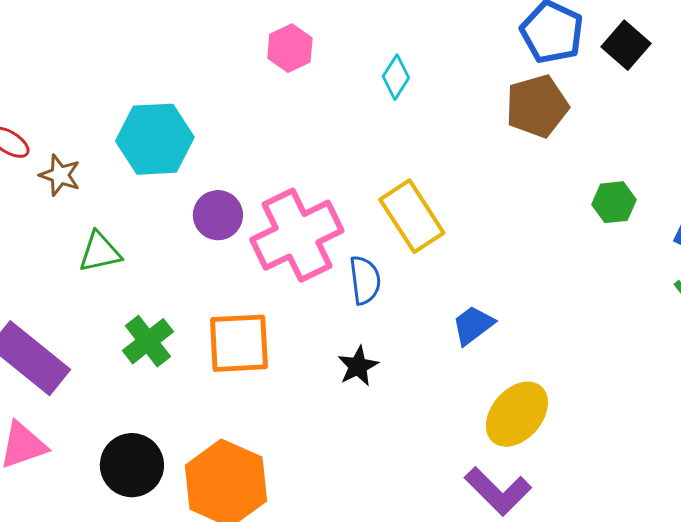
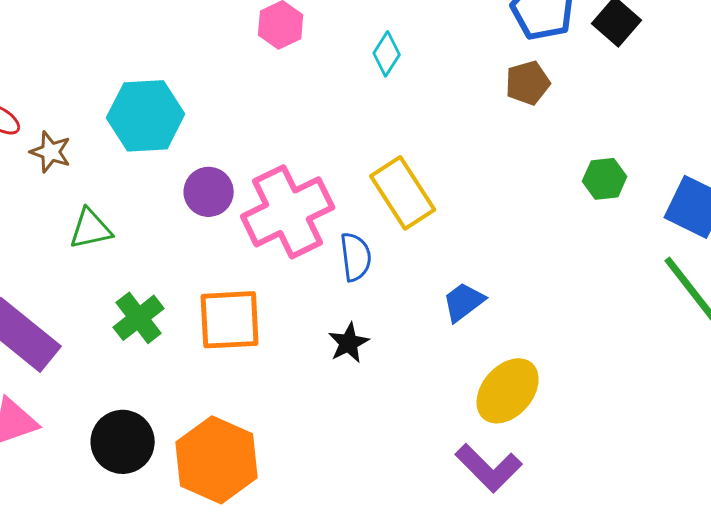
brown pentagon: (537, 106) -> (528, 83), size x0.7

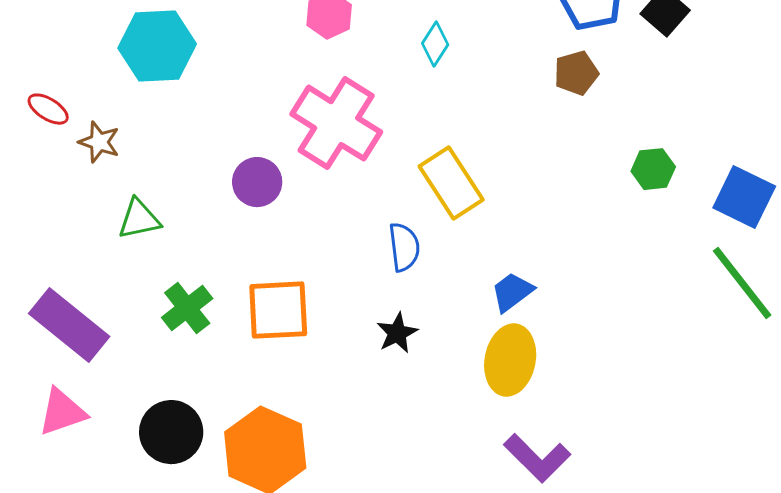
cyan hexagon: (146, 116) -> (157, 46), moved
pink cross: (288, 212) -> (336, 123), moved, turned -32
yellow ellipse: (508, 391) -> (510, 360), moved, turned -30

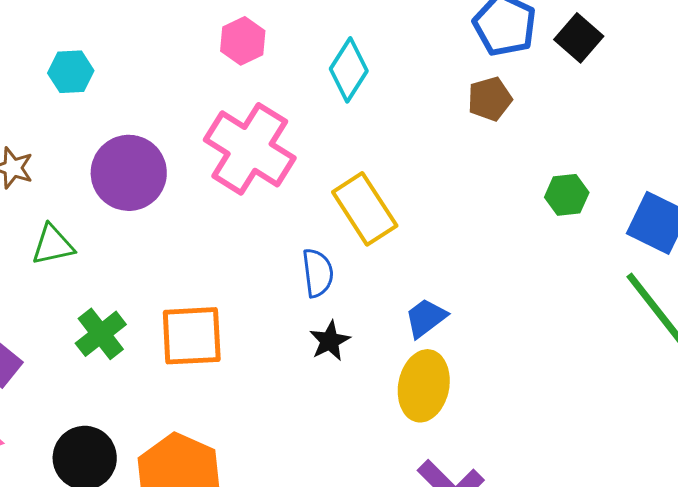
cyan diamond: (435, 44) -> (349, 70), size x1.4
cyan hexagon: (157, 46) -> (71, 72), size x0.6
purple circle: (257, 182) -> (129, 173), moved, size x1.5
black star: (397, 333) -> (330, 341), moved

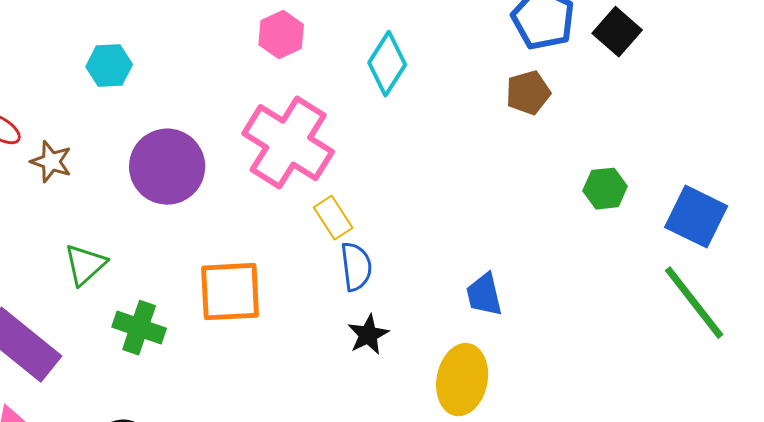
yellow rectangle: (365, 209) -> (333, 218), moved, size x0.6
green triangle: (53, 245) -> (85, 265), moved, turned -30
blue trapezoid: (426, 318) -> (484, 295), moved, turned -66
green cross: (101, 334) -> (139, 328), turned -33
orange square: (192, 336) -> (230, 292), moved

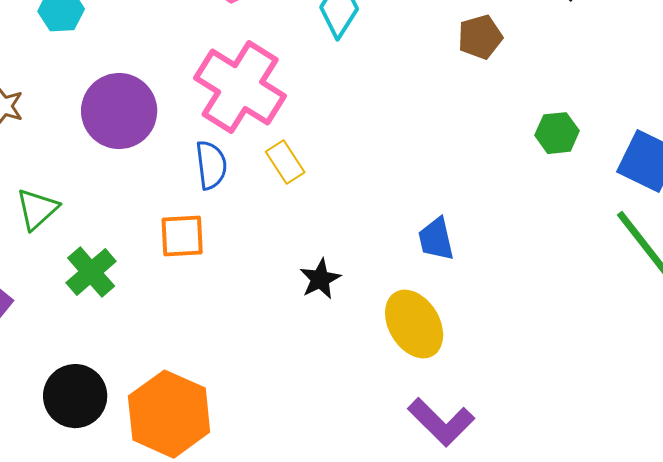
blue semicircle: (356, 267) -> (211, 165), moved
orange square: (230, 292) -> (182, 236), size x0.7
green cross: (139, 328) -> (91, 272), turned 30
yellow ellipse: (462, 380) -> (414, 324), turned -42

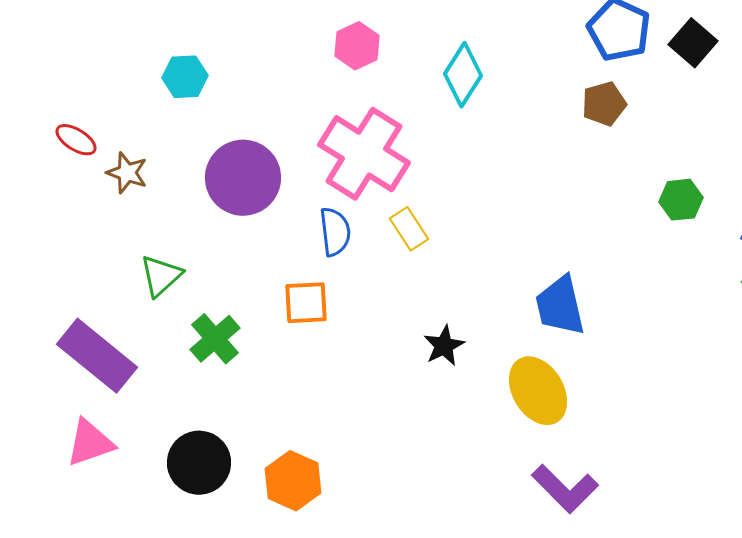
blue trapezoid: (436, 239) -> (560, 306), size x1.4
orange hexagon: (169, 414) -> (293, 481), size x0.7

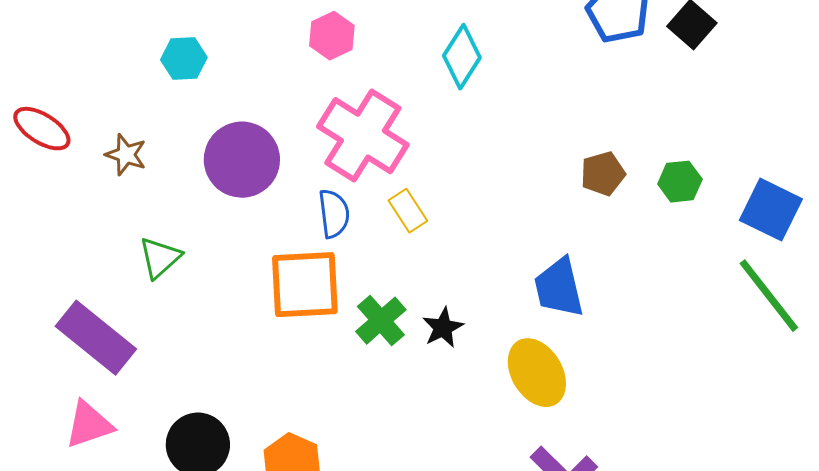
pink hexagon: (357, 46) -> (332, 36), moved
brown pentagon: (604, 104) -> (603, 174), moved
red ellipse: (76, 140) -> (42, 129), moved, size x1.4
orange square: (306, 303) -> (305, 285), size x1.6
green cross: (215, 339) -> (381, 321), moved

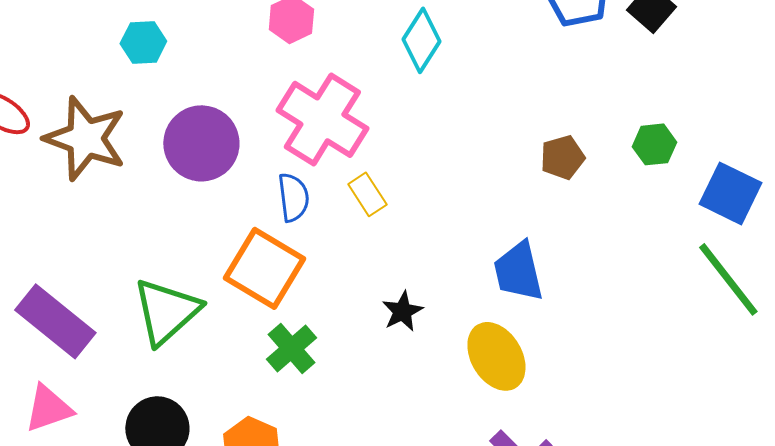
brown star: (126, 155) -> (85, 138), size x2.0
green hexagon: (680, 182) -> (654, 144), moved
green triangle: (160, 258) -> (166, 311), moved, size x1.6
orange square: (305, 285) -> (264, 268), turned 34
green cross: (381, 321) -> (291, 348), moved

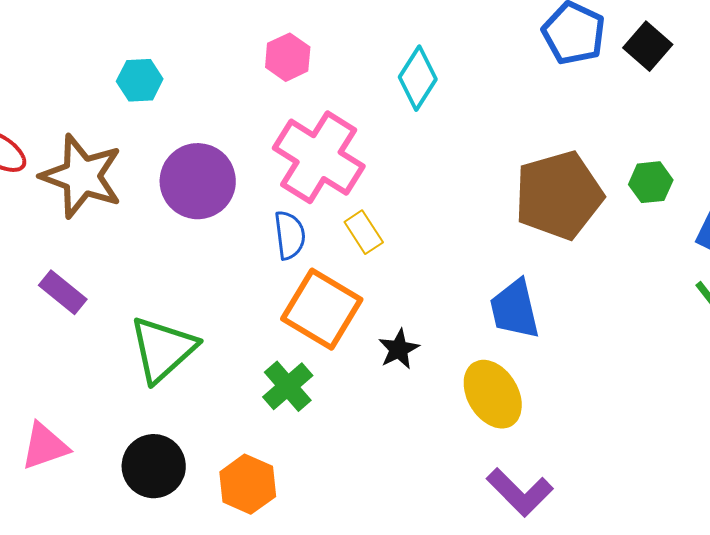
brown pentagon: (562, 157) -> (559, 195), size x2.0
orange square: (264, 268) -> (322, 309), moved
purple rectangle: (55, 321) -> (63, 292), moved, size x0.6

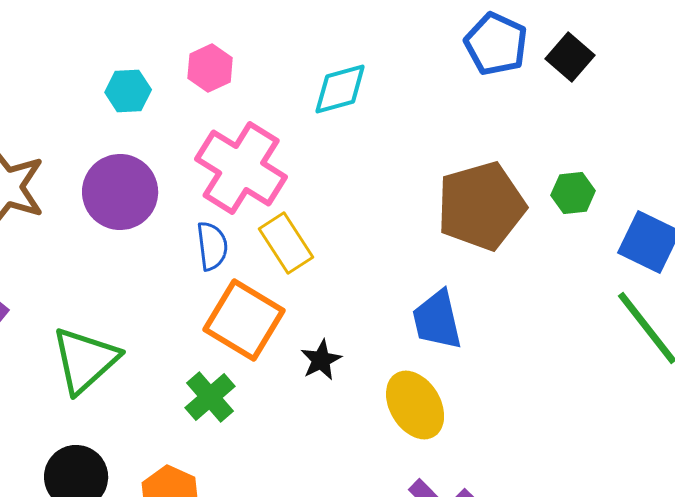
cyan diamond: (418, 78) -> (340, 89), turned 42
cyan hexagon: (140, 80) -> (128, 91), moved
yellow rectangle: (364, 232) -> (286, 243), size x1.4

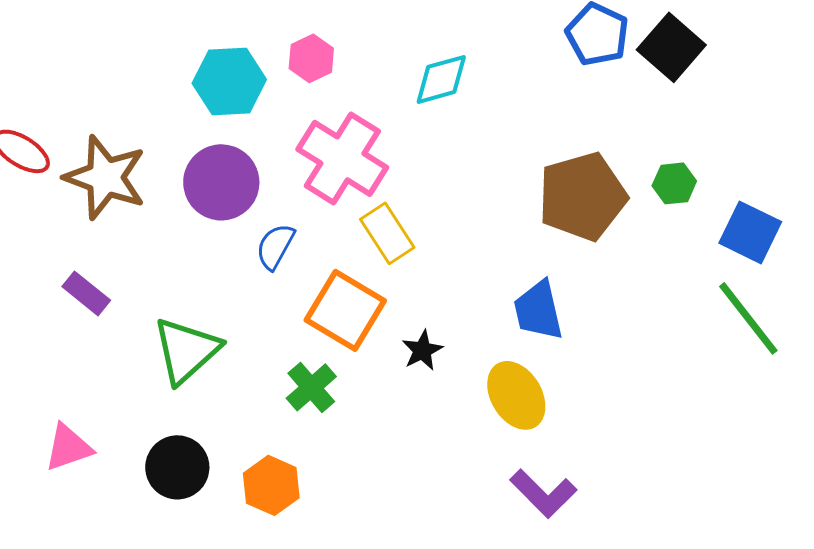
black square: (570, 57) -> (671, 47), size x1.4
cyan hexagon: (128, 91) -> (229, 81), size x1.6
blue semicircle: (212, 246) -> (275, 246), moved, turned -144

